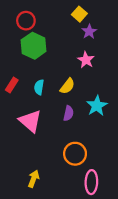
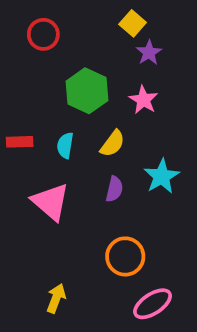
green hexagon: (34, 46) -> (87, 91), moved
red rectangle: (12, 85) -> (20, 142), turned 56
pink ellipse: (91, 182) -> (153, 304), turned 55

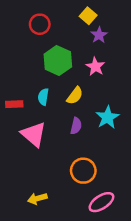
red circle: (43, 34) -> (40, 24), moved
red rectangle: (20, 142) -> (14, 104), moved
yellow arrow: (56, 298) -> (37, 198), turned -126

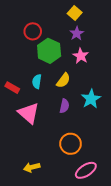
red circle: (40, 24) -> (33, 31), moved
purple star: (99, 35) -> (77, 33), moved
red rectangle: (14, 104) -> (12, 88), turned 32

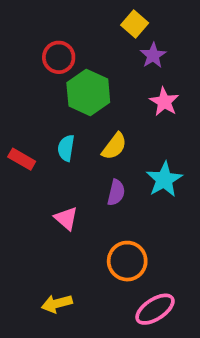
purple star: (77, 33) -> (153, 55), moved
pink star: (81, 56) -> (164, 102), moved
pink triangle: (29, 113) -> (66, 218), moved, size x0.6

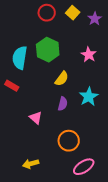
purple star: (153, 55) -> (95, 19), moved
red circle: (59, 57) -> (47, 13), moved
cyan semicircle: (66, 148) -> (20, 58), moved, size x1.6

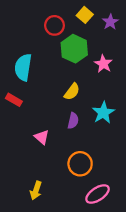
red circle: (47, 13) -> (55, 25), moved
green hexagon: (48, 50) -> (74, 49), moved
yellow arrow: (31, 164) -> (36, 191), turned -56

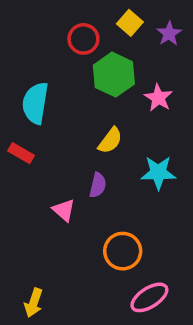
cyan star: (103, 113) -> (158, 173), turned 30
purple semicircle: (73, 121) -> (98, 185), moved
yellow arrow: (36, 191) -> (34, 303), moved

